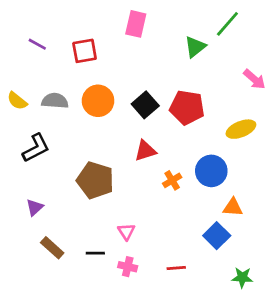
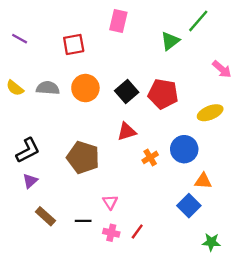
purple line: (37, 44) -> (20, 39), moved
black L-shape: (36, 148) -> (28, 150), moved
red line: (176, 268) -> (137, 232), moved, turned -49

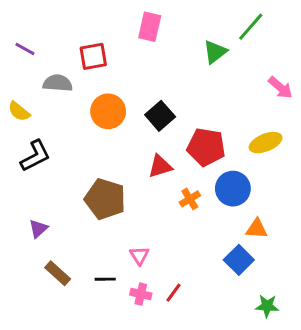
gray semicircle: (48, 88) -> (58, 83), moved
red pentagon: (163, 94) -> (206, 147), moved
black L-shape: (28, 150) -> (35, 156), moved

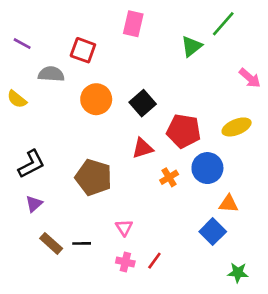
red square: (93, 56) -> (83, 50), turned 30
black L-shape: (35, 156) -> (31, 164), moved
black line: (105, 279) -> (82, 243), moved

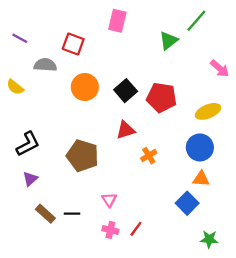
red pentagon: (184, 131) -> (162, 97), moved
blue circle: (207, 168) -> (200, 147), moved

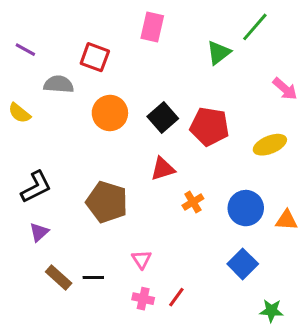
blue circle: (200, 147) -> (246, 208), moved
orange triangle: (201, 179) -> (286, 220), moved

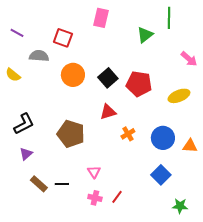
green line: (255, 27) -> (169, 18), turned -40

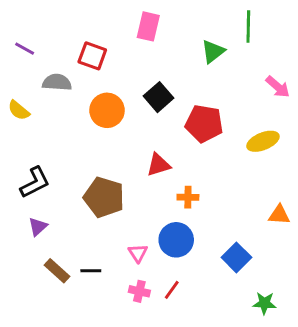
black square: (108, 78) -> (159, 97), moved
orange cross: (128, 134) -> (188, 197), turned 32
blue circle: (163, 138) -> (176, 240), moved

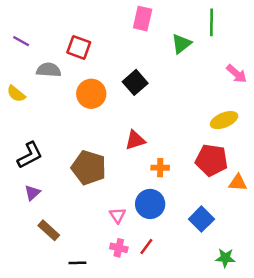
pink rectangle: (148, 26) -> (143, 19), moved
red pentagon: (204, 124) -> (212, 160), moved
black line: (91, 271) -> (77, 263), moved

